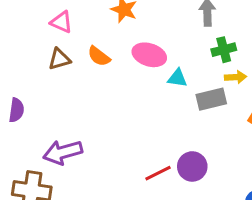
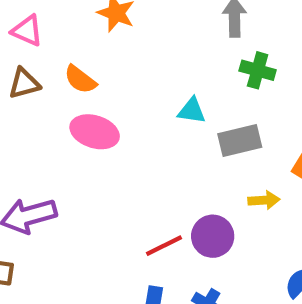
green cross: (224, 50) -> (258, 70), turned 30
pink ellipse: (149, 55) -> (95, 132), moved
yellow arrow: (236, 77) -> (264, 200), moved

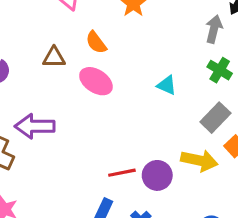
brown triangle: (24, 83) -> (54, 57), moved
gray rectangle: (240, 141) -> (215, 118), moved, turned -48
yellow arrow: (264, 200) -> (199, 160), size x1.6

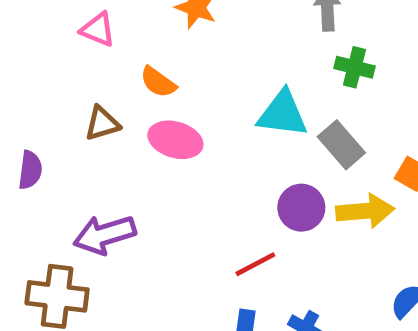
cyan triangle: (167, 85) -> (283, 114), size x1.6
gray rectangle: (215, 118) -> (341, 145), moved, turned -68
purple circle: (157, 175) -> (301, 208), moved

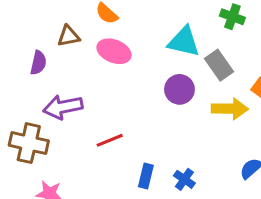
purple semicircle: (30, 170) -> (38, 63), moved
purple circle: (301, 208) -> (179, 89), moved
red line: (255, 264) -> (110, 140), moved

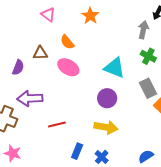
gray rectangle: (219, 65) -> (148, 88), moved
yellow arrow: (230, 109) -> (106, 127), moved

